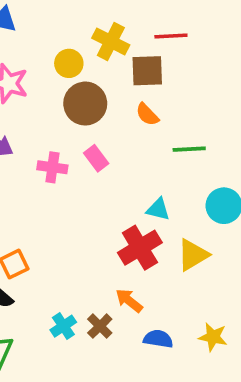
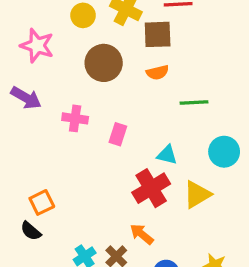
yellow circle: (69, 63) -> (83, 15), moved
orange semicircle: (147, 114) -> (158, 72), turned -60
pink rectangle: (96, 158) -> (118, 134), moved, turned 55

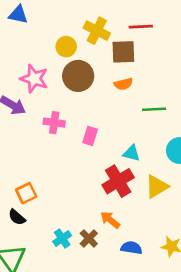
yellow circle: (83, 15) -> (66, 47), moved
pink star: (37, 46) -> (34, 79), moved

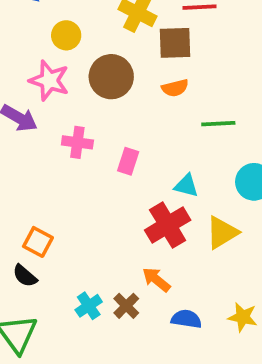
yellow circle: (66, 47) -> (66, 35), moved
orange square: (26, 193) -> (38, 242), turned -36

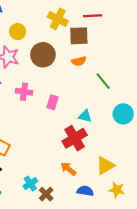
green line: (218, 124) -> (103, 81), turned 54
yellow triangle: (222, 233) -> (105, 166), moved
brown cross: (126, 306) -> (46, 194), moved

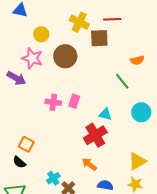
orange semicircle: (79, 61) -> (137, 60), moved
pink cross: (24, 92) -> (53, 102), moved
yellow triangle: (105, 166) -> (137, 161), moved

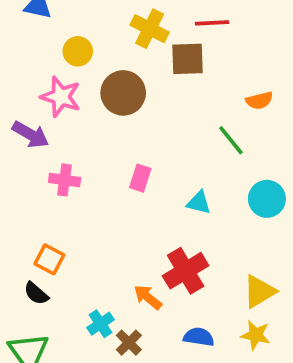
pink cross: (53, 102) -> (65, 180), moved
red cross: (95, 135) -> (186, 271), moved
orange arrow: (89, 164) -> (148, 297), moved

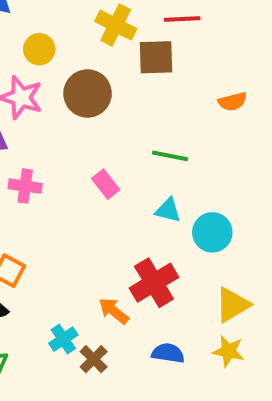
green line: (231, 140) -> (170, 156), moved, turned -40
pink rectangle: (140, 178) -> (106, 184), turned -56
cyan circle: (267, 199) -> (212, 232), moved

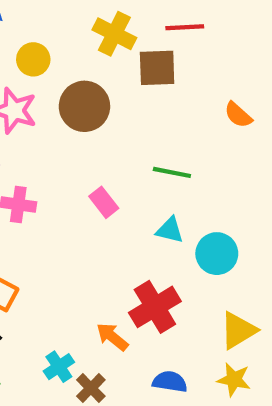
orange semicircle: (232, 102) -> (238, 115), turned 56

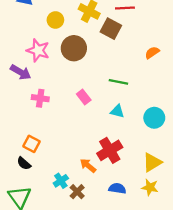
yellow circle: (33, 59) -> (55, 20), moved
brown square: (157, 68) -> (111, 29), turned 30
orange semicircle: (238, 115) -> (152, 53), turned 104
cyan circle: (217, 254) -> (154, 118), moved

